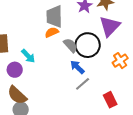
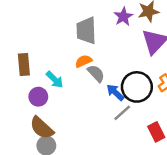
orange semicircle: (52, 32) -> (84, 61), moved
gray semicircle: (70, 45) -> (96, 73), moved
black circle: (88, 45) -> (137, 87), moved

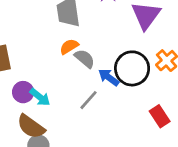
cyan arrow: (55, 80) -> (40, 97), moved
gray line: (122, 113) -> (89, 100), moved

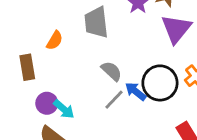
orange semicircle: (69, 46) -> (55, 40), moved, turned 150
gray line: (89, 100) -> (114, 100), moved

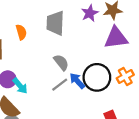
purple triangle: (176, 29) -> (116, 38), turned 35
orange semicircle: (55, 40) -> (21, 32), turned -56

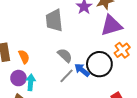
orange semicircle: (21, 32) -> (24, 57), moved
orange cross: (125, 76) -> (122, 50), moved
cyan arrow: (20, 86) -> (31, 82), turned -126

